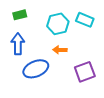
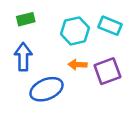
purple square: (85, 72) -> (107, 71), moved

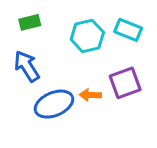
blue arrow: (23, 57) -> (27, 66), turned -32
orange arrow: (78, 65) -> (90, 95), moved

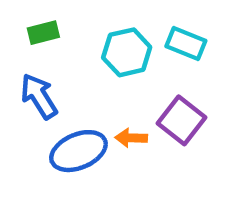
purple square: (125, 83) -> (182, 120), turned -32

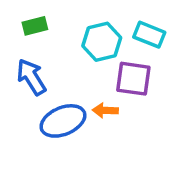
purple square: (182, 120) -> (133, 79), moved, turned -30

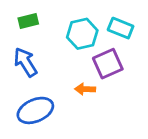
purple square: (133, 79) -> (108, 64), turned -32
blue ellipse: (63, 121) -> (35, 110), moved

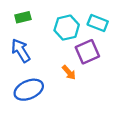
orange arrow: (85, 89) -> (69, 72), turned -133

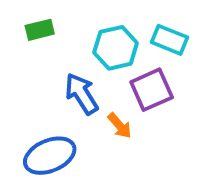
blue arrow: (21, 51) -> (82, 94), moved

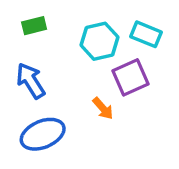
blue arrow: (82, 94) -> (31, 81), moved

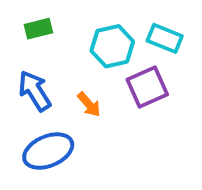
orange arrow: (103, 108) -> (89, 104), moved

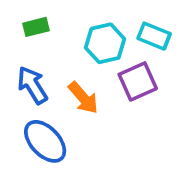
orange arrow: (89, 104) -> (83, 98), size x1.4
blue ellipse: (48, 151) -> (45, 141), turned 69

